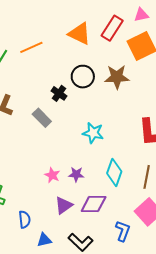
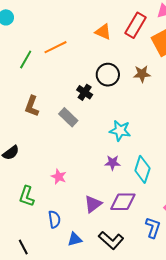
orange triangle: (79, 34) -> (103, 32), size x0.7
brown star: (117, 77) -> (142, 74), size x0.7
purple star: (76, 174) -> (113, 163), moved
pink star: (52, 175) -> (59, 177), moved

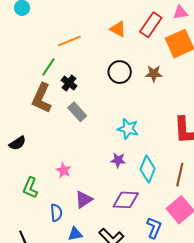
green line: (26, 60) -> (48, 67), moved
black cross: (85, 92) -> (69, 83), moved
brown L-shape: (32, 106) -> (42, 98), size x1.4
purple triangle: (93, 204) -> (84, 200), moved

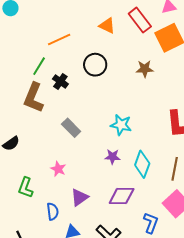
red rectangle: (151, 25) -> (140, 20), turned -70
black circle: (120, 72) -> (95, 65), moved
gray rectangle: (77, 112) -> (71, 128), moved

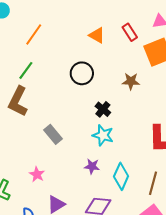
red rectangle: (140, 20) -> (130, 32), size x0.7
orange line: (59, 39) -> (34, 34), moved, turned -35
black cross: (60, 81) -> (103, 109), moved

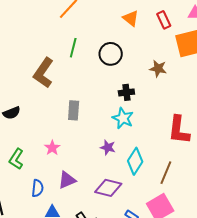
green line: (26, 70) -> (73, 48), moved, turned -30
black cross: (103, 109) -> (126, 92), turned 35
gray rectangle: (53, 134) -> (74, 110), turned 36

